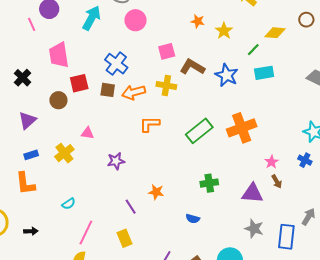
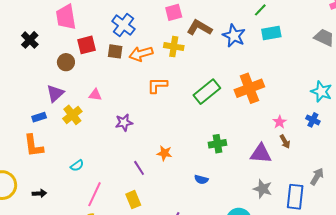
purple triangle: (27, 120) -> (55, 93), moved

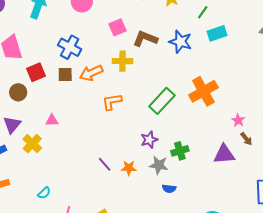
purple star: (124, 122) -> (149, 140), moved
purple line: (139, 168) -> (105, 164), moved
gray star: (263, 189) -> (159, 165), moved

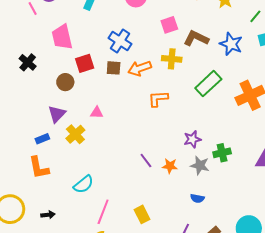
green rectangle: (162, 101) -> (208, 84), moved
blue semicircle: (169, 189) -> (197, 198), moved
cyan semicircle: (44, 193) -> (84, 184), size x1.5

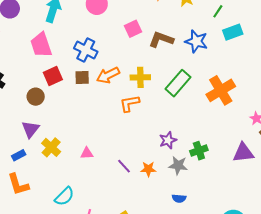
pink trapezoid: (62, 37) -> (41, 45), moved
yellow cross: (172, 59) -> (140, 77), moved
pink triangle: (97, 113) -> (87, 153), moved

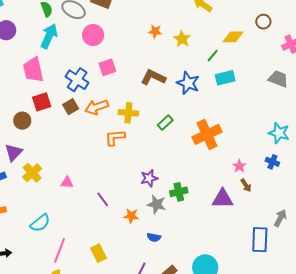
pink square: (133, 29) -> (107, 67), moved
brown square: (82, 77) -> (71, 107), turned -35
green rectangle: (178, 83) -> (165, 123), size x0.6
orange star: (148, 169) -> (131, 216), moved

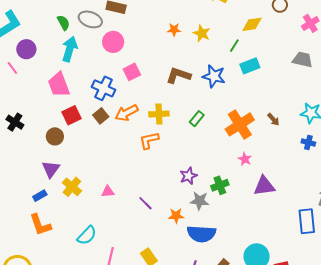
pink star: (239, 166) -> (245, 159), moved
brown arrow: (246, 185) -> (273, 119), moved
blue semicircle: (154, 237) -> (201, 234), size x2.0

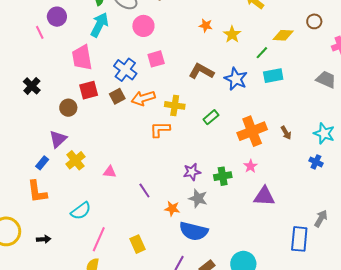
green cross: (220, 185) -> (223, 176), moved
blue rectangle: (40, 196) -> (42, 163), turned -32

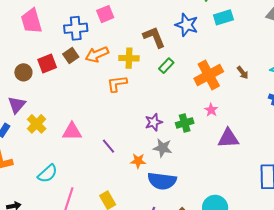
blue cross: (125, 70) -> (76, 28), turned -35
brown L-shape: (201, 71) -> (154, 37), moved, turned 45
red square: (89, 90) -> (47, 63), moved
pink triangle: (110, 172) -> (72, 132), size x1.5

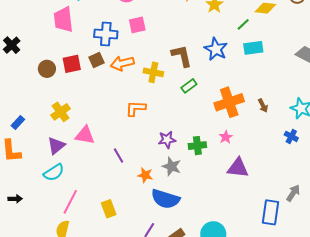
orange L-shape: (117, 84) -> (136, 108), moved
purple triangle: (17, 105) -> (56, 146), moved
yellow cross: (37, 124) -> (61, 112), moved

